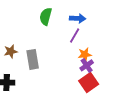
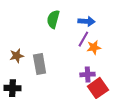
orange star: (85, 54) -> (94, 47), moved
purple cross: (87, 65) -> (88, 74), moved, turned 32

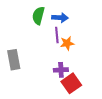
green semicircle: (53, 19) -> (38, 16), moved
purple line: (83, 39) -> (57, 35), turned -35

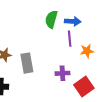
orange star: (67, 43) -> (87, 51), moved
purple cross: (61, 70) -> (62, 73), moved

